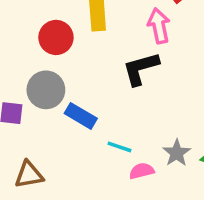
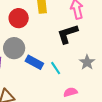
cyan line: (119, 147) -> (56, 68), moved, turned 40
gray star: (177, 153) -> (87, 62), moved

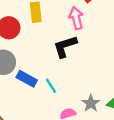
gray star: (87, 62) -> (91, 103), moved

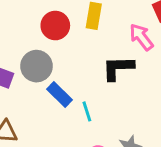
pink arrow: (76, 18) -> (141, 37), turned -40

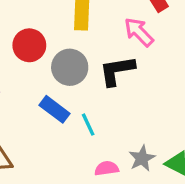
red circle: (55, 26) -> (29, 45), moved
gray circle: (37, 66) -> (70, 67), moved

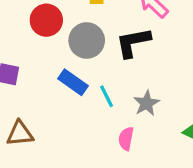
gray star: (142, 158) -> (146, 103), moved
pink semicircle: (107, 168) -> (126, 139), turned -70

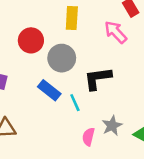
black L-shape: (133, 42) -> (98, 78), moved
gray star: (146, 103) -> (112, 126), moved

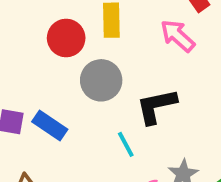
red circle: (31, 40) -> (66, 38), moved
blue rectangle: (49, 90) -> (50, 125), moved

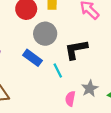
blue rectangle: (50, 125) -> (32, 58), moved

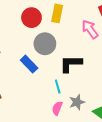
cyan line: (58, 71) -> (58, 86), moved

